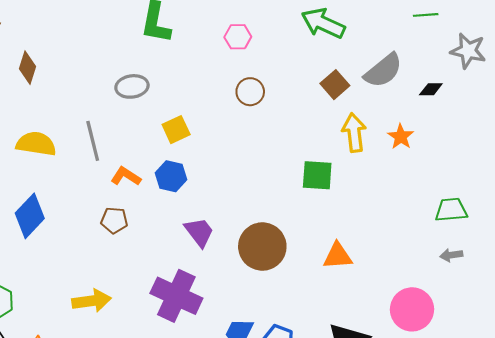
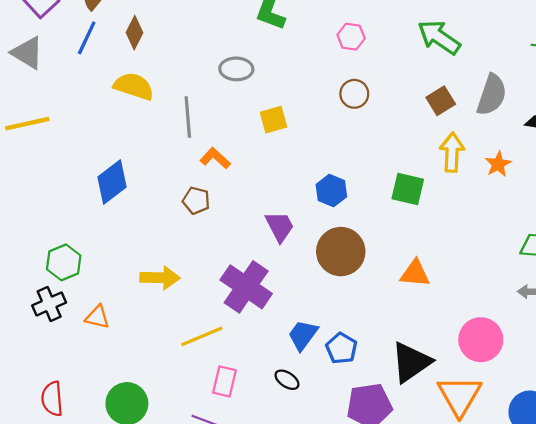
gray semicircle: (383, 71) -> (492, 95), turned -42
yellow semicircle: (36, 144) -> (134, 86), moved
blue hexagon: (171, 176) -> (331, 191), moved

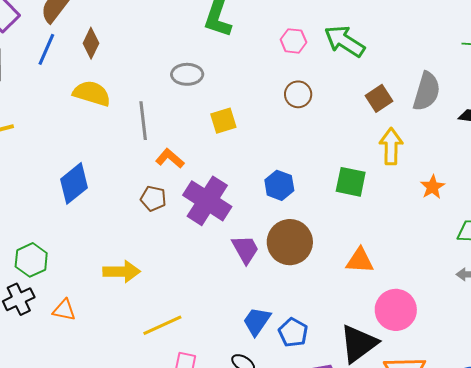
green arrow: (439, 37) -> (345, 41), moved
orange star: (498, 164) -> (433, 187), moved
purple trapezoid: (280, 227) -> (245, 249), moved
purple cross: (246, 287) -> (207, 201), moved
pink circle: (481, 340) -> (396, 310), moved

